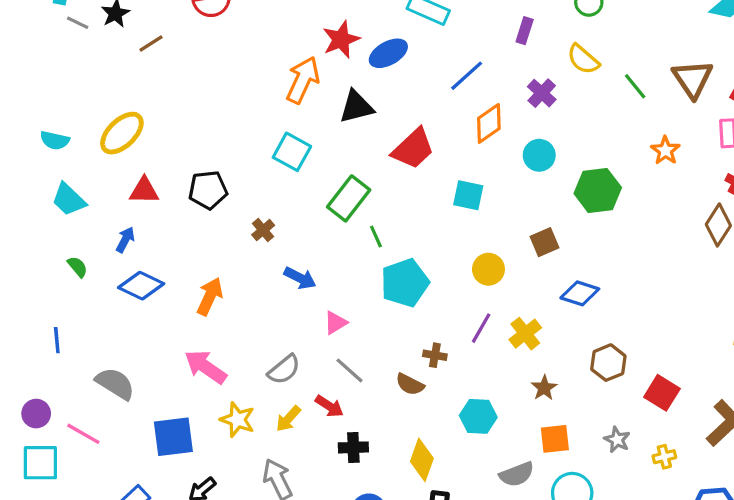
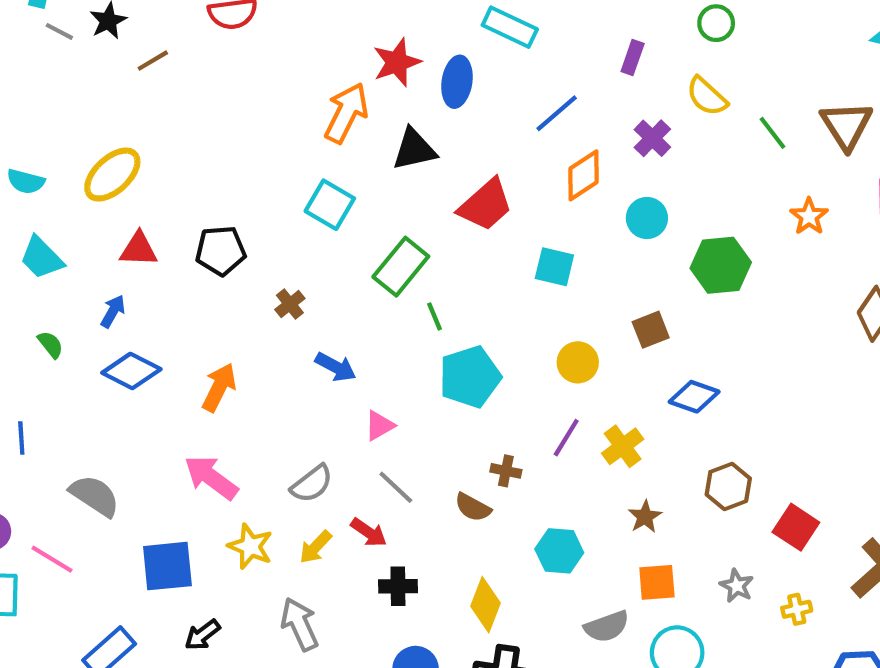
blue ellipse: (388, 53) -> (457, 82), turned -54

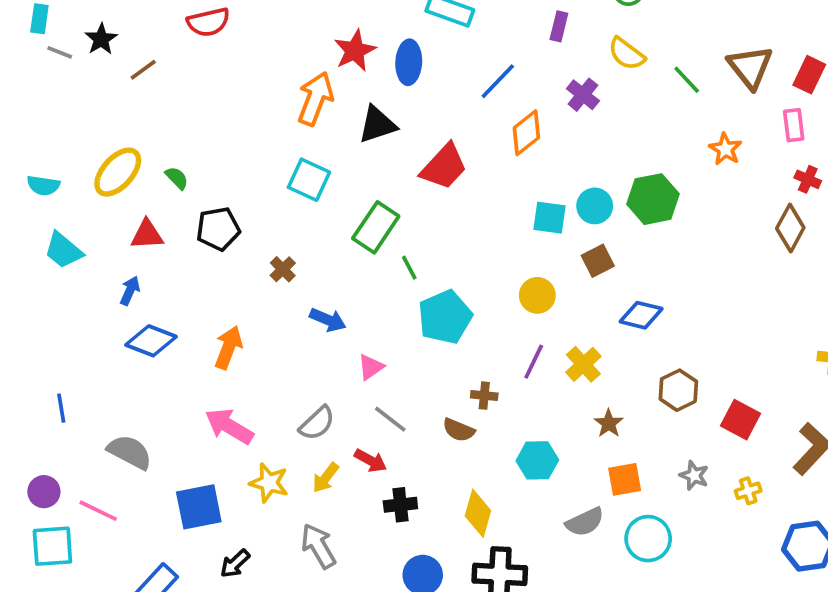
cyan circle: (647, 218) -> (595, 206), moved
cyan square: (554, 267) -> (549, 218), moved
green semicircle: (50, 344) -> (177, 178), moved

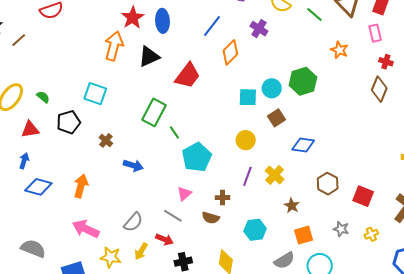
cyan square: (309, 180) -> (95, 94), moved
pink triangle: (371, 367) -> (184, 194), moved

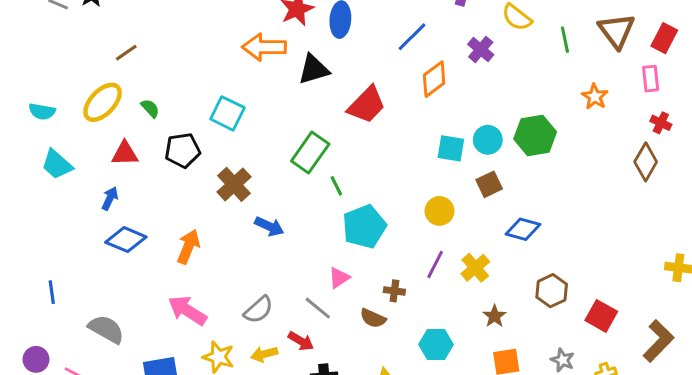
green line: (314, 15) -> (565, 40), turned 30
brown line: (19, 40) -> (126, 53), moved
orange arrow: (114, 46) -> (264, 47), turned -112
brown cross: (106, 140) -> (234, 184), size x1.6
yellow arrow: (141, 251) -> (264, 354), turned 36

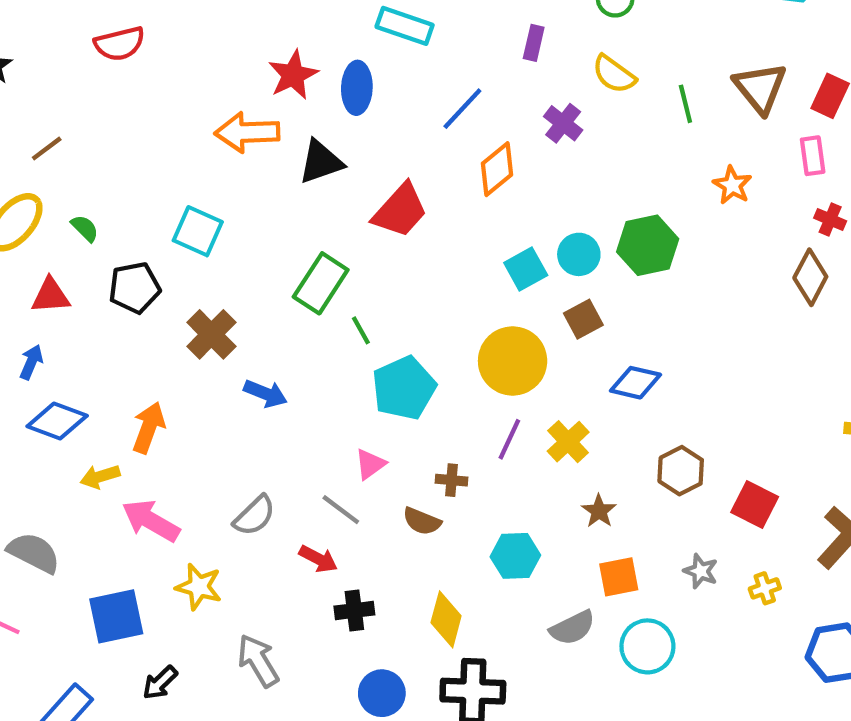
cyan square: (451, 148) -> (526, 269), turned -36
yellow circle: (439, 211) -> (513, 361), size x1.6
yellow arrow: (264, 354) -> (100, 477), moved

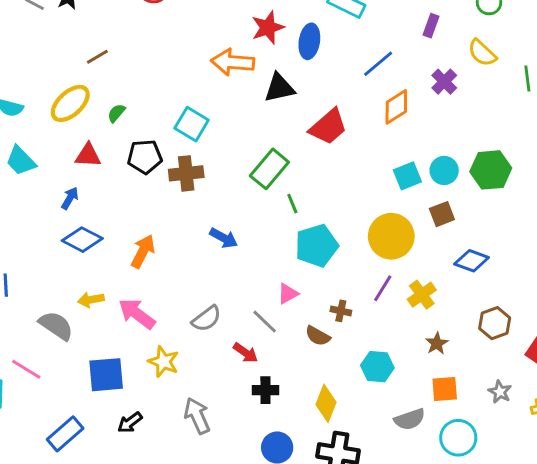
green semicircle: (85, 228) -> (116, 113), turned -102
brown cross: (211, 334) -> (186, 173), moved, turned 32
yellow arrow: (100, 477) -> (91, 300), moved

